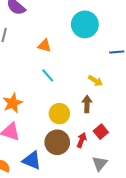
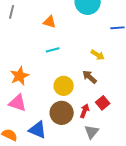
cyan line: (48, 75) -> (53, 50), turned -64
brown arrow: (87, 104) -> (90, 77), turned -49
gray triangle: (100, 164) -> (92, 132), moved

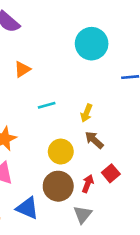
orange triangle: (50, 22) -> (22, 69), moved, turned -48
yellow arrow: (98, 55) -> (86, 113), moved, turned 80
gray triangle: (92, 132) -> (83, 214), moved

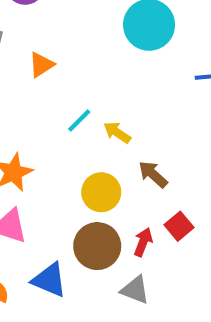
cyan line: (47, 105) -> (79, 121), turned -30
yellow arrow: (86, 113) -> (117, 132), moved, turned 102
gray triangle: (83, 214) -> (135, 290), turned -48

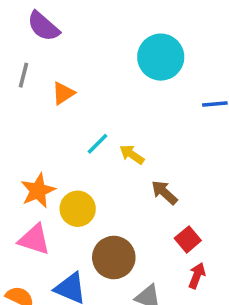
yellow circle: (101, 192) -> (78, 209), moved
red arrow: (143, 242) -> (197, 276), moved

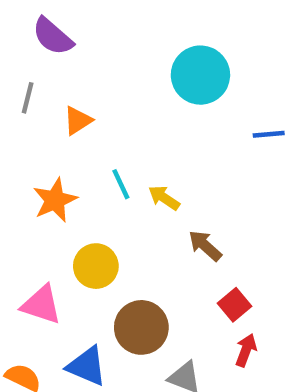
cyan line: (98, 144) -> (121, 184), turned -70
orange star: (38, 191) -> (55, 200), moved

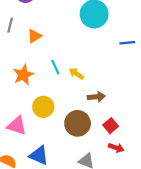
brown arrow: (205, 246) -> (96, 97), turned 133
brown circle: (141, 327) -> (78, 123), moved
red arrow: (246, 350) -> (116, 148), turned 88

